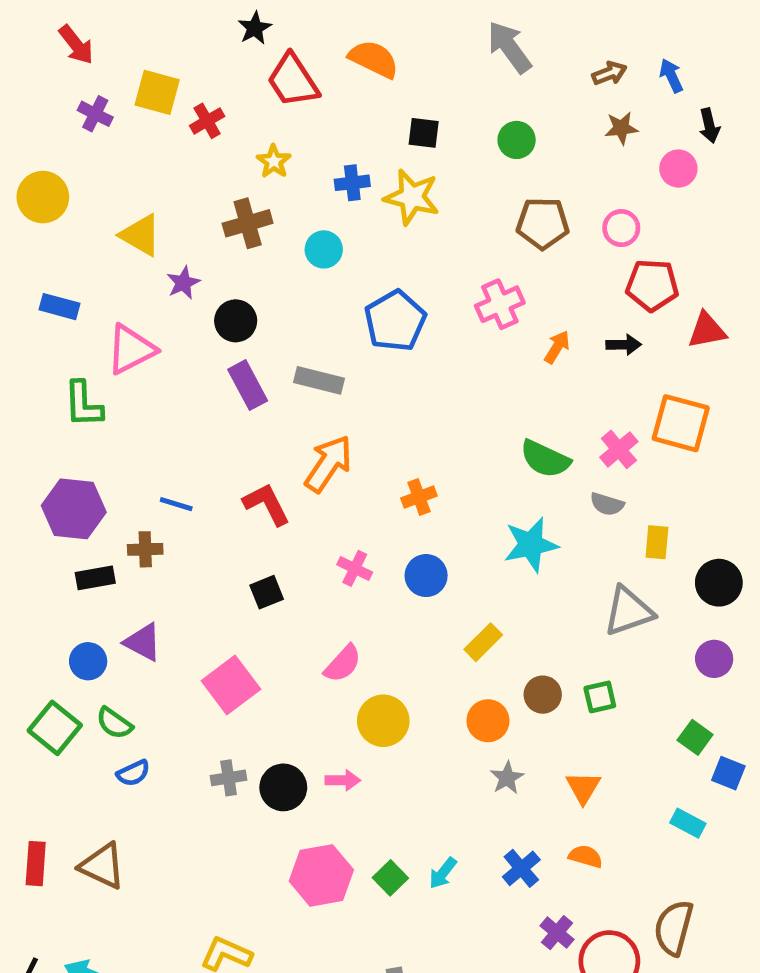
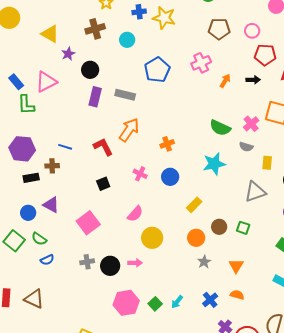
blue rectangle: (60, 307) -> (16, 82), moved, turned 35
purple rectangle: (248, 385) -> (95, 97), turned 42
green square: (600, 697) -> (243, 228), turned 32

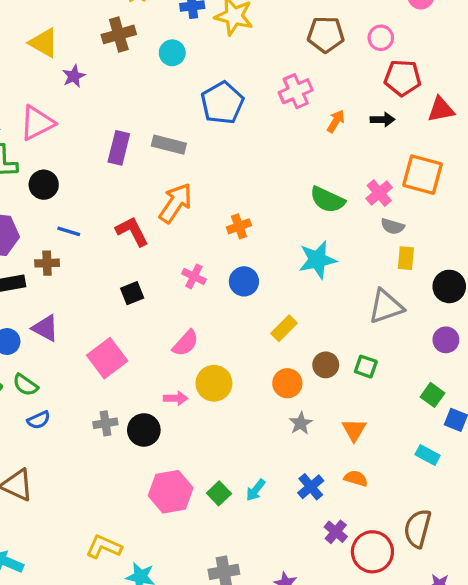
black circle: (90, 70) -> (44, 185), moved
gray semicircle: (246, 147) -> (392, 226), moved
pink arrow: (135, 263) -> (176, 398), moved

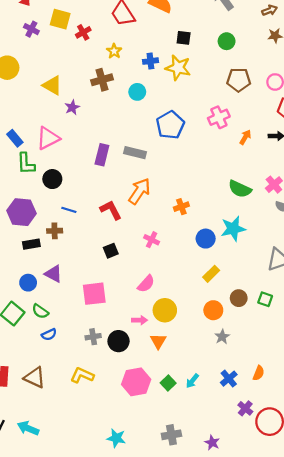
blue circle: (244, 281) -> (206, 239), moved
pink square: (107, 358) -> (94, 294), turned 30
orange triangle: (354, 430) -> (158, 341), moved
orange semicircle: (356, 478) -> (259, 373), turned 96
yellow L-shape: (104, 547) -> (82, 375), moved

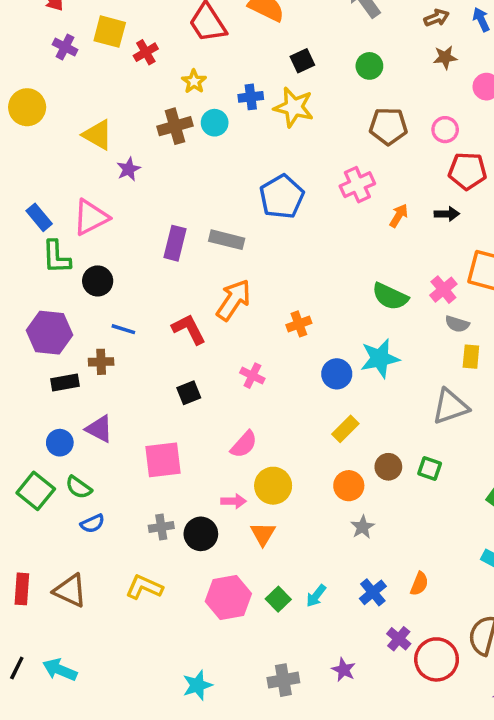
black square: (184, 38) -> (302, 61), turned -32
cyan circle: (137, 92) -> (215, 123), moved
cyan star: (116, 438) -> (197, 685), turned -30
purple star: (212, 443) -> (344, 670), moved

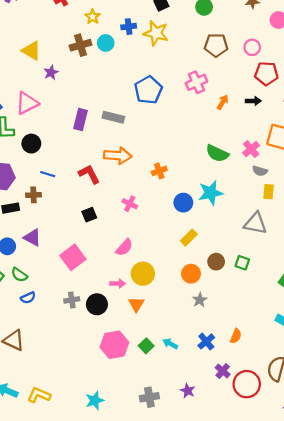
orange arrow: (234, 300) -> (118, 156), turned 60
gray triangle: (450, 407) -> (255, 223), turned 30
pink square: (163, 460) -> (73, 257), turned -30
yellow L-shape: (144, 587) -> (39, 395), moved
cyan arrow: (316, 596) -> (170, 344), turned 80

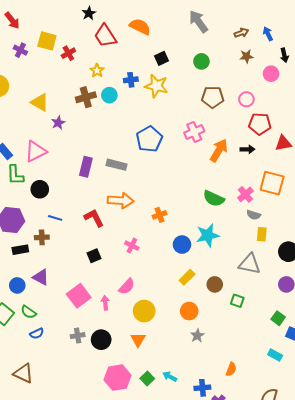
orange arrow: (223, 102) -> (219, 150), size x1.6
brown circle: (216, 262) -> (215, 284), moved
pink arrow: (118, 284) -> (105, 303), moved, turned -96
blue cross: (206, 341) -> (202, 388), moved, turned 35

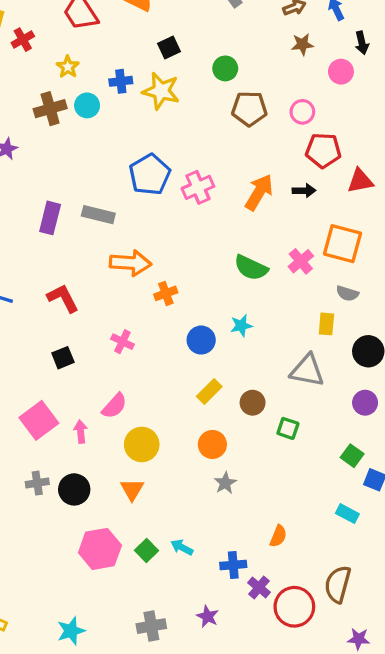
green circle: (201, 61) -> (225, 68), moved
pink cross: (194, 132) -> (198, 187), moved
orange arrow: (121, 201) -> (130, 263), moved
gray semicircle: (254, 215) -> (347, 293), moved
cyan star: (208, 235) -> (241, 326), size x0.6

